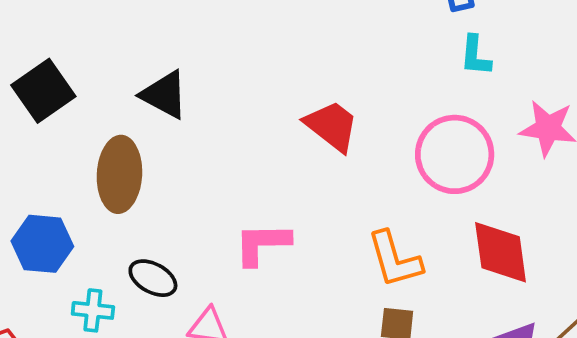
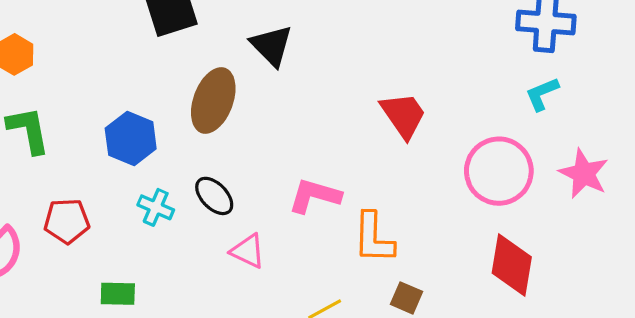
cyan L-shape: (475, 56) -> (542, 94), turned 45
orange L-shape: (395, 259) -> (374, 238), moved

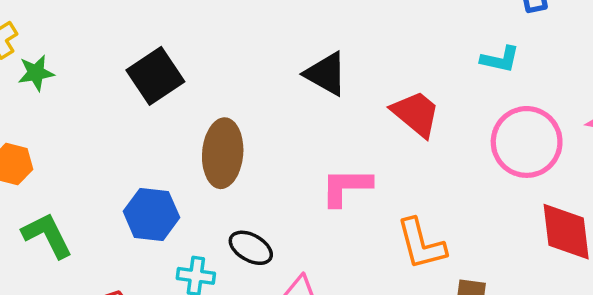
black triangle: (272, 46) -> (326, 74), moved
cyan L-shape: (542, 94) -> (500, 59), moved, turned -129
pink L-shape: (315, 196) -> (346, 187), moved

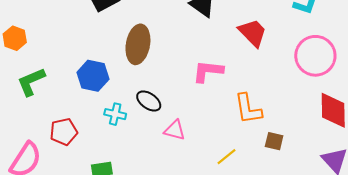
green L-shape: (47, 235) -> (31, 82), turned -92

